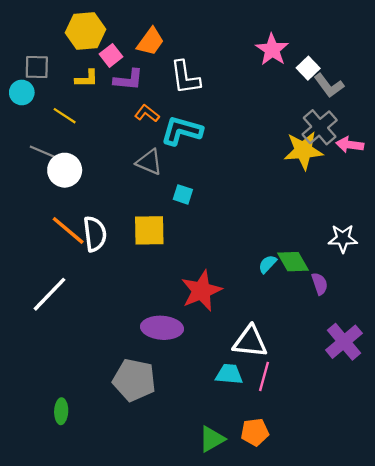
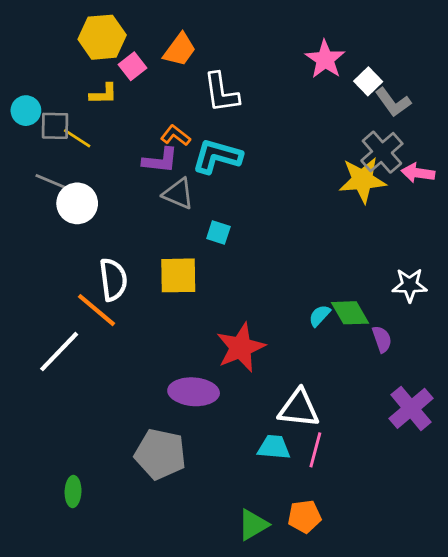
gray square: (37, 67) -> (55, 126), moved
purple L-shape: (128, 80) -> (160, 160), moved
orange line: (68, 230) -> (97, 310), moved

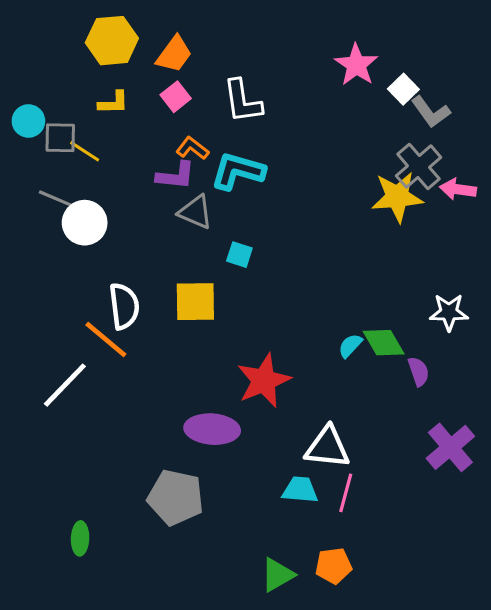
orange trapezoid: (180, 50) -> (174, 54), moved
pink square: (133, 66) -> (176, 97), moved

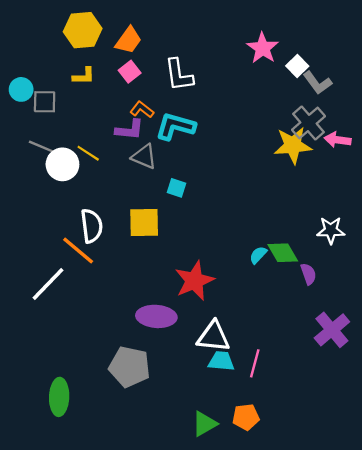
yellow line: (85, 151) -> (88, 153), moved
white triangle: (327, 447) -> (213, 337), moved
green ellipse: (80, 538) -> (59, 397), size x1.5

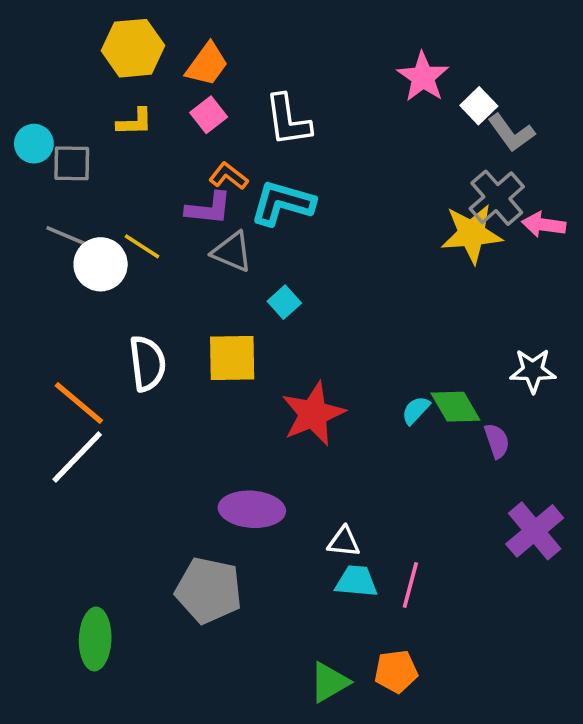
cyan square: (177, 188) -> (284, 302), turned 30
orange line: (78, 250) -> (79, 403), moved
red star: (194, 281) -> (313, 414), moved
white triangle: (213, 337) -> (344, 542), size x0.6

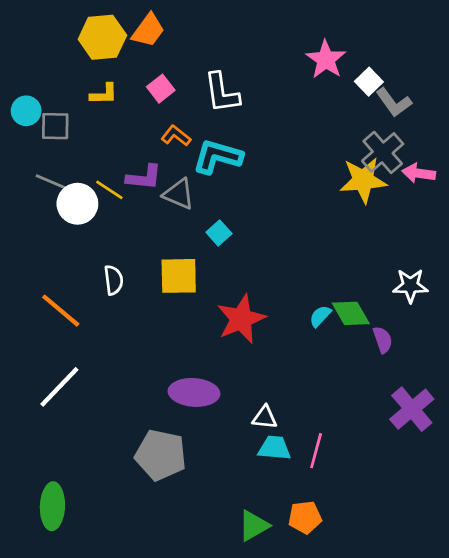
orange trapezoid: (207, 64) -> (148, 30), moved
purple L-shape: (209, 208) -> (144, 177), moved
white semicircle: (147, 363) -> (114, 280), size x0.7
white line: (77, 457) -> (59, 387), moved
green ellipse: (95, 639) -> (52, 506), moved

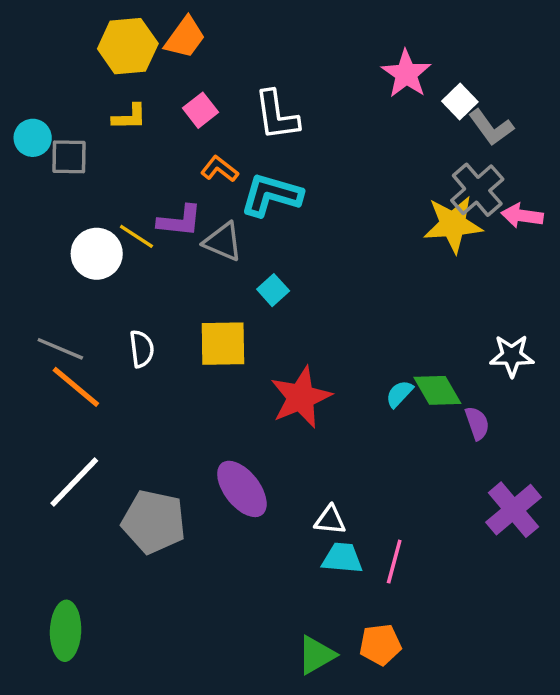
gray line: (54, 183) -> (60, 349), moved
purple ellipse: (194, 392) -> (242, 489), turned 48
gray pentagon: (161, 455) -> (154, 522), moved

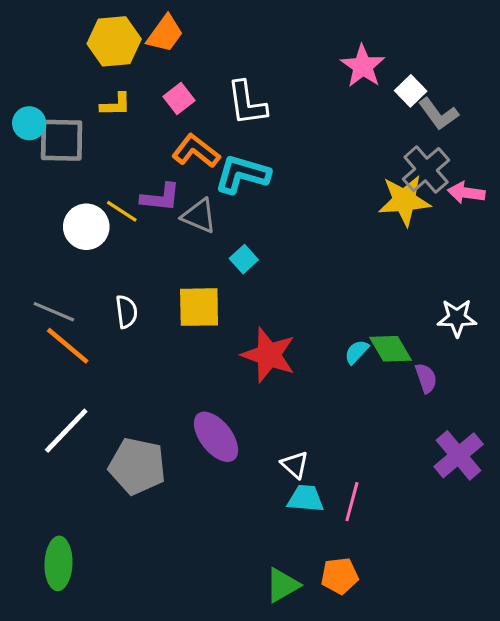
gray square: (69, 157) -> (62, 140), size x1.4
orange L-shape: (219, 169) -> (196, 151), size x1.4
red star: (301, 397) -> (269, 355), turned -30
white triangle: (330, 520) -> (295, 465), turned 36

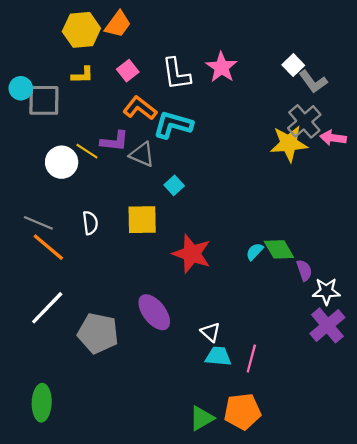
pink star: (363, 66) -> (222, 67), moved
white star: (457, 318) -> (326, 291), moved
orange pentagon: (340, 576) -> (242, 412), size x1.4

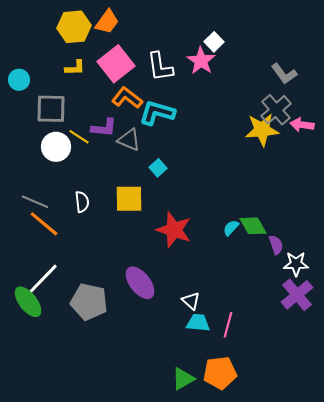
white square: (293, 65) -> (214, 42), moved
pink square: (128, 71) -> (116, 64), size x1.8
gray square: (44, 100) -> (51, 109), moved
green ellipse: (42, 403) -> (28, 302), moved, turned -40

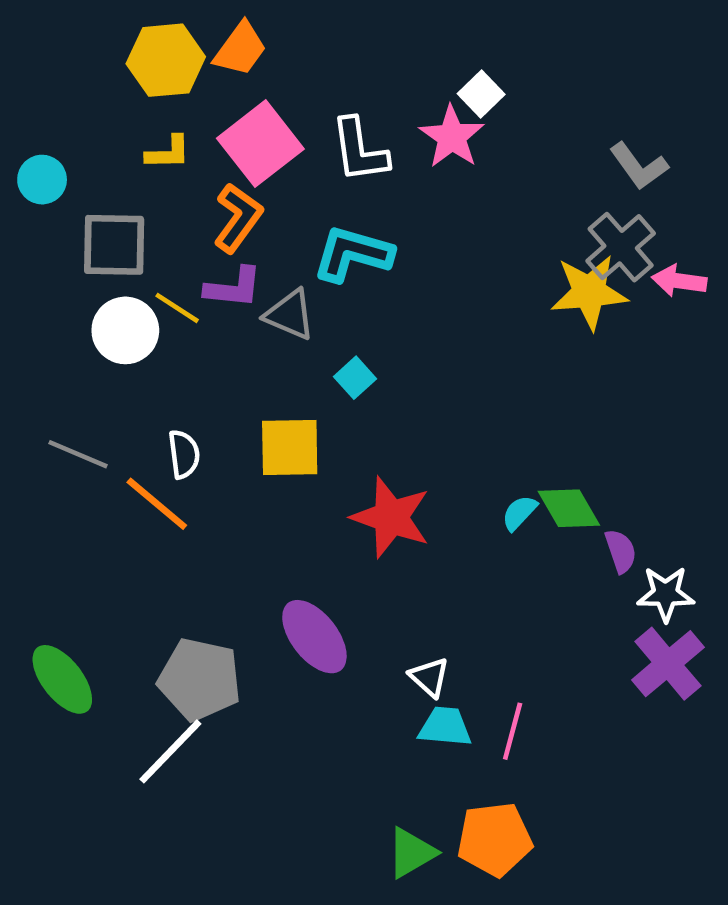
orange L-shape: (127, 98) -> (238, 218), moved, turned 88
orange line: (44, 224) -> (157, 504), moved
white line: (43, 279) -> (170, 751), moved

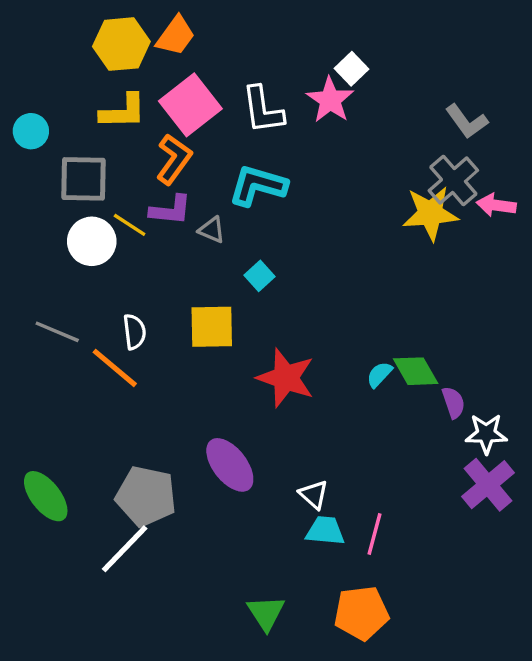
yellow L-shape: (168, 153) -> (123, 111), size x1.4
gray triangle: (290, 315) -> (212, 230), size x0.7
green triangle: (411, 853) -> (266, 613), moved, turned -33

